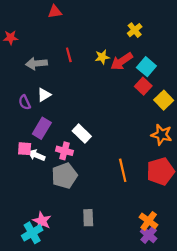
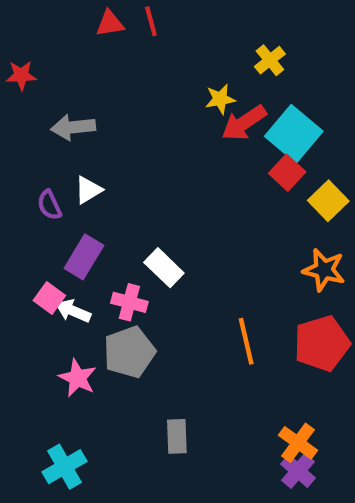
red line: (69, 55) -> (151, 21), moved
yellow star: (102, 57) -> (220, 99), moved
cyan square: (146, 67) -> (294, 134), size x1.4
pink square: (25, 149) -> (49, 298), turned 32
pink star: (42, 221) -> (77, 378), moved

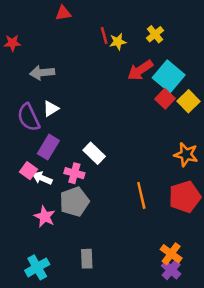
red line: (151, 21) -> (104, 35), moved
yellow star: (220, 99) -> (118, 42), moved
yellow square: (328, 201) -> (188, 101), moved
purple semicircle: (49, 205) -> (28, 117), size x1.6
gray rectangle: (177, 436) -> (87, 259), moved

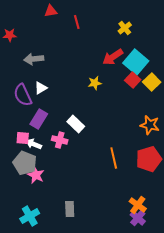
red line: (104, 35) -> (77, 22), moved
yellow star: (118, 42) -> (95, 83), moved
pink square: (28, 171) -> (23, 138), turned -32
gray pentagon: (74, 202) -> (25, 163), moved, turned -30

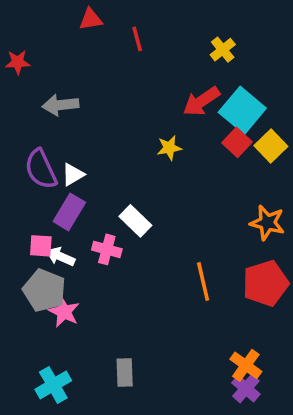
white triangle: (41, 88) -> (73, 175), moved

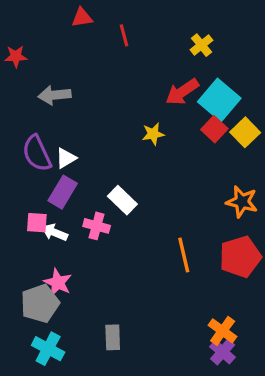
gray pentagon: (44, 290) -> (40, 303), moved, turned 30
cyan cross: (53, 385) -> (48, 349), turned -32

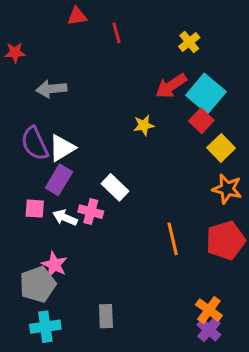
yellow square: (245, 132) -> (221, 148), moved
white triangle: (66, 158) -> (62, 148), size x1.4
white arrow: (55, 232) -> (65, 218), moved
cyan cross: (48, 349) -> (45, 327), turned -36

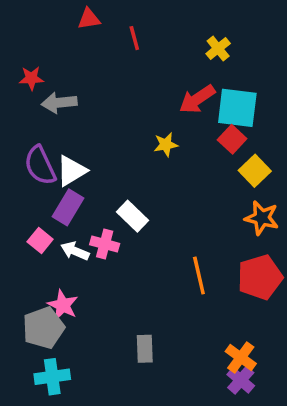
red star: (15, 53) -> (31, 78), moved
cyan square: (206, 93) -> (237, 108), turned -33
pink square: (35, 209) -> (40, 241), turned 35
gray rectangle: (106, 316) -> (145, 349), moved

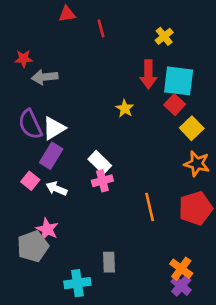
red arrow: (197, 99) -> (148, 74), turned -56
yellow star: (166, 145) -> (125, 109), turned -30
pink cross: (105, 244) -> (102, 181), moved, turned -30
cyan cross: (52, 377) -> (77, 283), moved

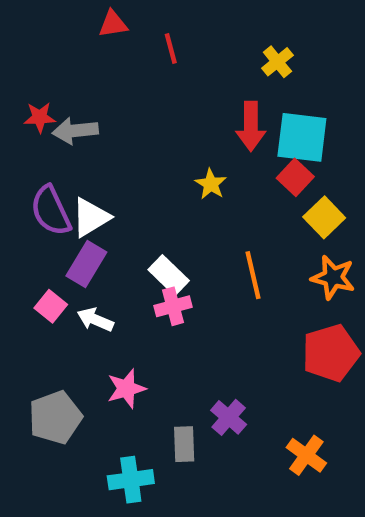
red star: (24, 59) -> (40, 117), moved
orange line: (150, 207) -> (253, 275), moved
pink star: (47, 229) -> (126, 389), moved, turned 30
purple cross: (181, 286) -> (229, 417), moved

